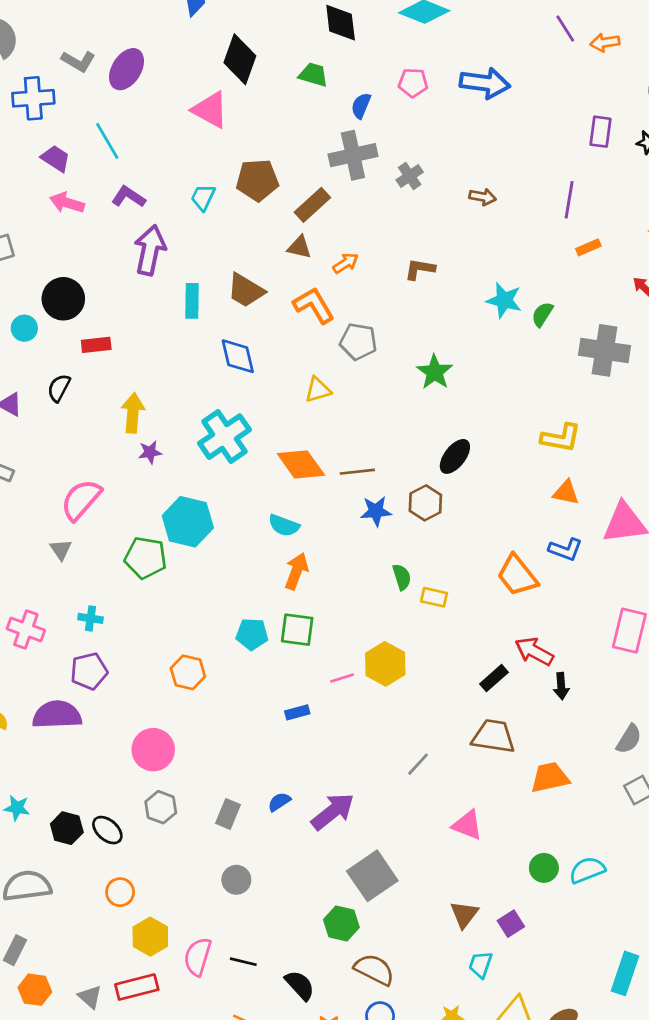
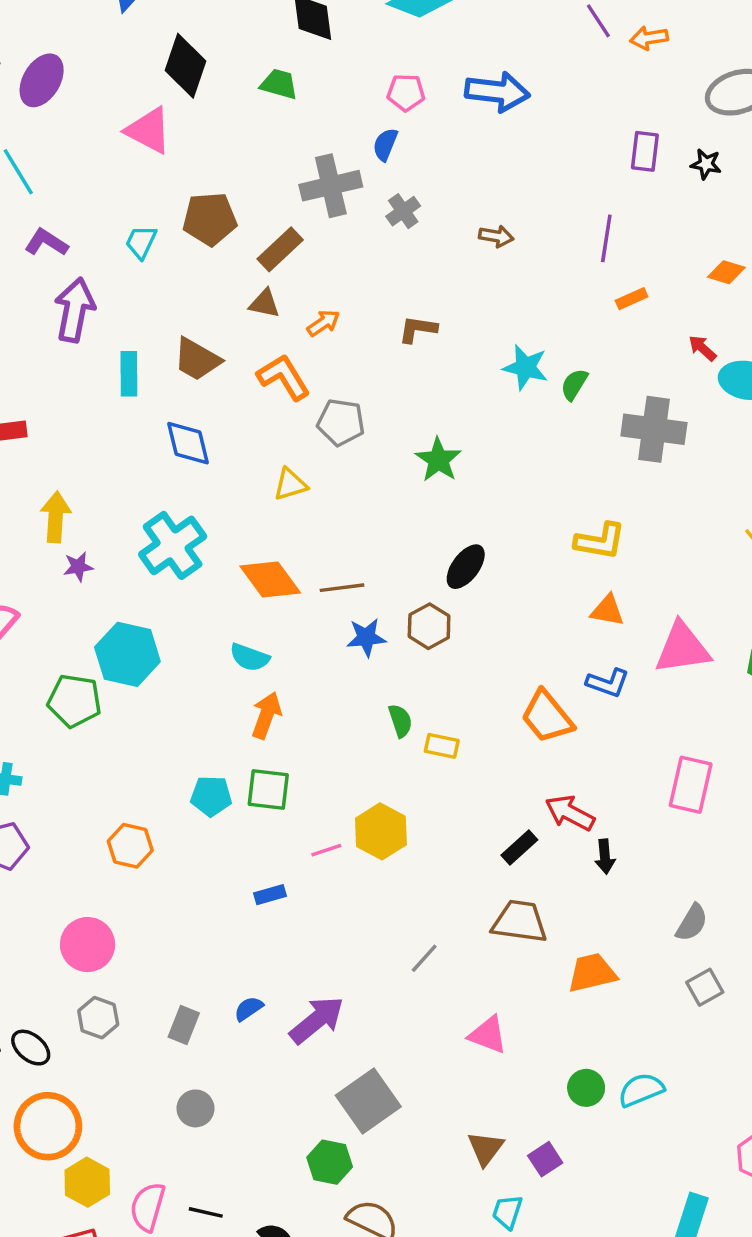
blue semicircle: (361, 106) -> (385, 144), moved
orange circle: (120, 892) -> (48, 1126), size x1.8

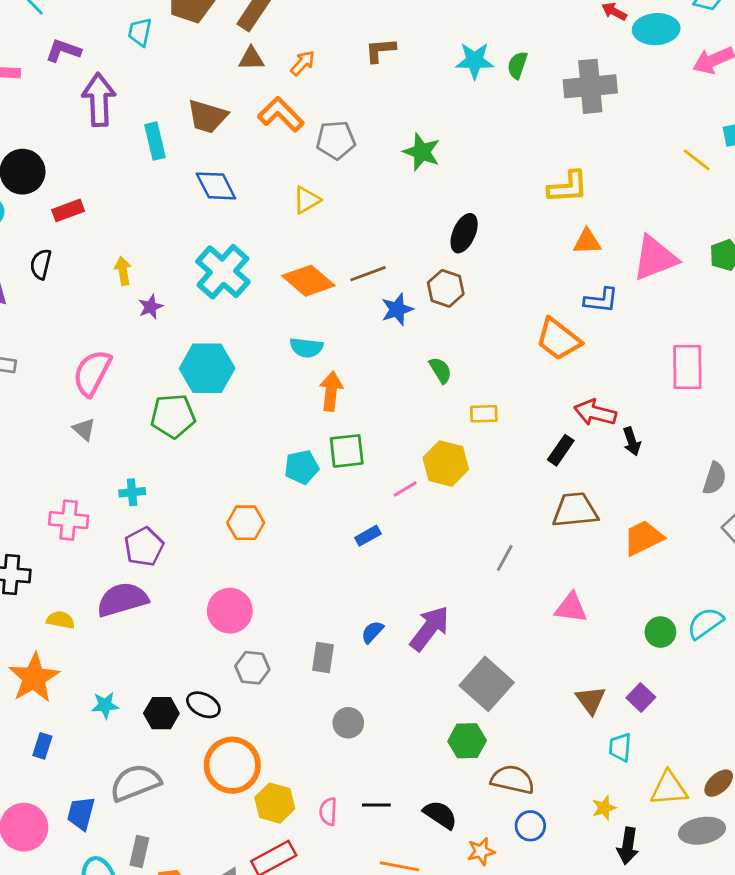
yellow arrow: (56, 517) -> (123, 271), size x0.7
yellow rectangle: (442, 746) -> (484, 414), moved
pink semicircle: (148, 1207) -> (328, 812), size x0.7

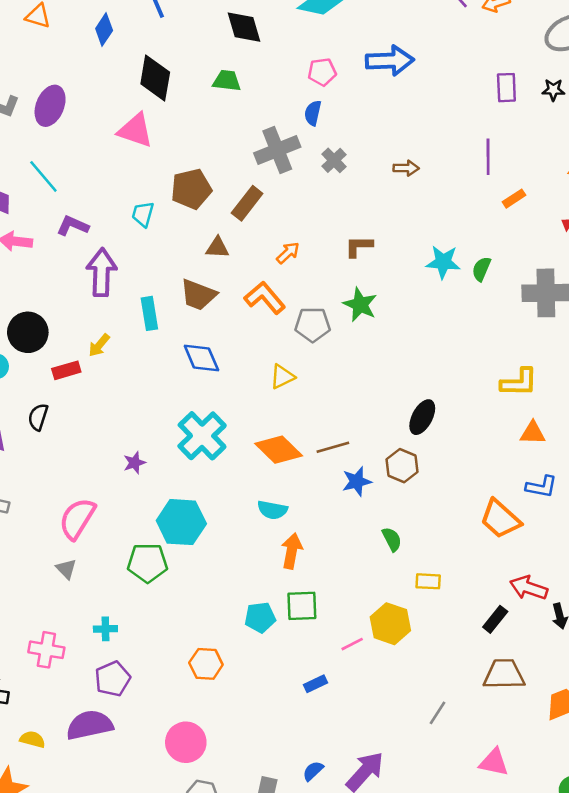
brown triangle: (251, 59) -> (217, 248), moved
green star: (422, 152) -> (360, 305), moved
yellow arrow: (123, 271) -> (99, 345), moved, turned -135

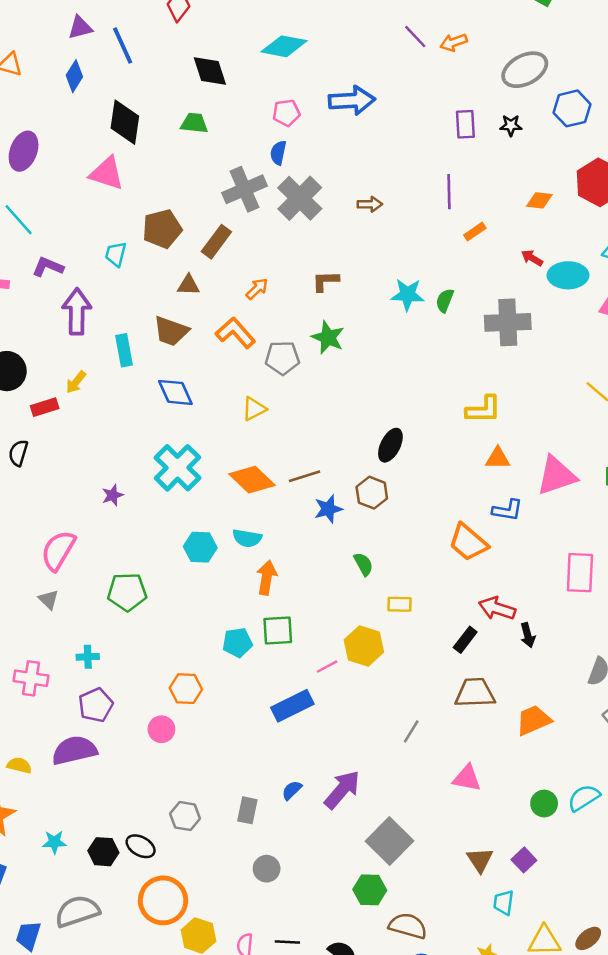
gray cross: (334, 160) -> (300, 198), size x1.8
cyan hexagon: (181, 522) -> (200, 547), moved, size x0.7
blue rectangle: (315, 684) -> (292, 706), size x1.8
pink circle: (186, 742) -> (161, 729), moved, size x0.7

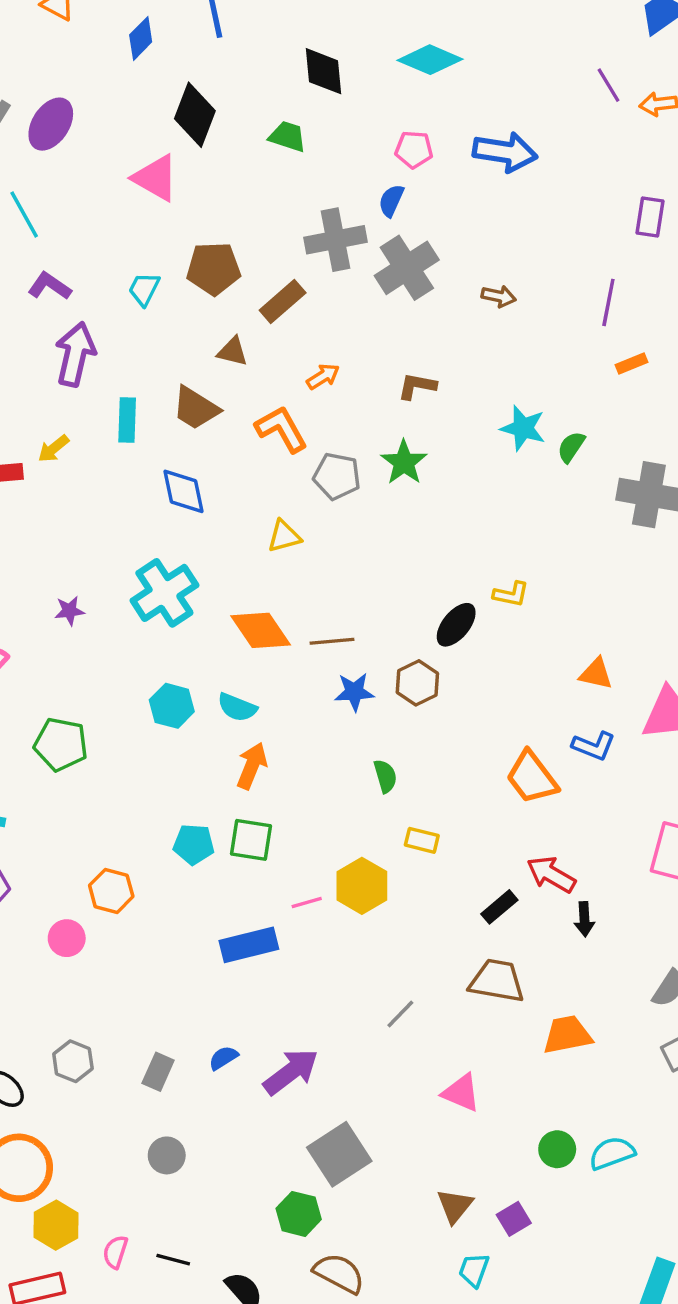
yellow L-shape: (483, 410) -> (511, 594), moved, size x0.7

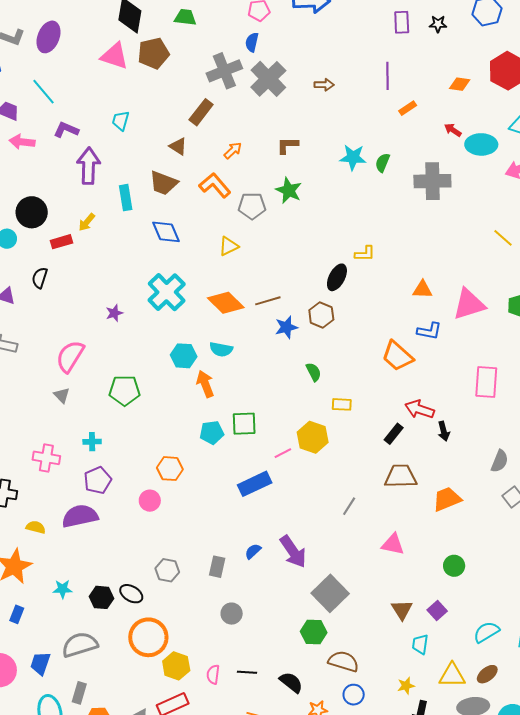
brown pentagon: (214, 268) -> (153, 53), moved
brown triangle: (233, 352) -> (178, 146), turned 30
orange arrow: (252, 766) -> (205, 384), moved, turned -32
purple arrow: (291, 1072) -> (293, 552), turned 104
cyan semicircle: (612, 1153) -> (486, 632), moved

